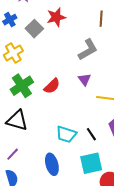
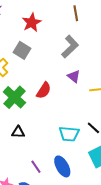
gray square: (34, 29) -> (22, 50), moved
black triangle: (17, 120) -> (18, 132), size x0.6
purple line: (13, 154) -> (36, 167), moved, turned -64

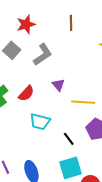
gray L-shape: (70, 47) -> (43, 55), moved
cyan trapezoid: (69, 134) -> (40, 122), moved

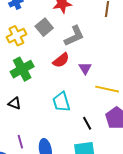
red semicircle: (26, 93) -> (61, 60), moved
cyan trapezoid: (40, 122) -> (61, 102), turned 50

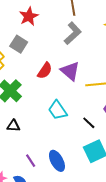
gray L-shape: (74, 36) -> (73, 33), moved
purple triangle: (85, 68) -> (70, 71), size x1.5

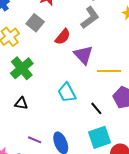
red semicircle: (45, 71) -> (63, 37), moved
purple line: (31, 161) -> (35, 140), turned -40

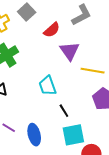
black line: (96, 108) -> (64, 111), moved

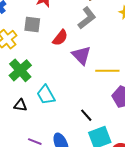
gray square: (27, 12) -> (32, 24), turned -30
cyan trapezoid: (48, 86) -> (46, 95), moved

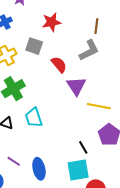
red semicircle: (60, 38) -> (59, 64), turned -90
black line: (86, 115) -> (83, 147), moved

